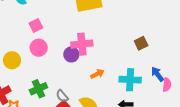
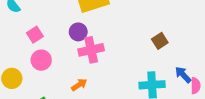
purple circle: (71, 54) -> (78, 32), moved
orange arrow: (97, 74) -> (79, 85), moved

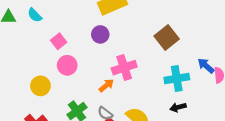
brown square: (160, 41) -> (167, 37), moved, size x1.5
pink cross: (91, 50) -> (124, 68), moved

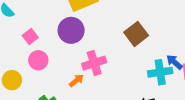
purple circle: (100, 34) -> (71, 30), size x1.5
cyan cross: (177, 79) -> (160, 72), moved

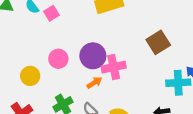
purple circle: (71, 30) -> (93, 56), moved
pink square: (30, 37) -> (51, 13), moved

